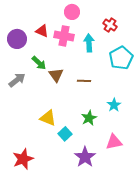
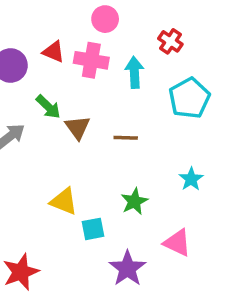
cyan star: (114, 105) -> (191, 179), moved
cyan square: (65, 134) -> (93, 229), turned 32
pink triangle: (114, 142) -> (177, 243), turned 36

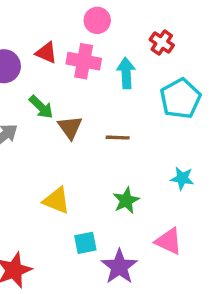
cyan star: (191, 179) -> (182, 178), turned -30
cyan square: (93, 229) -> (85, 243), moved

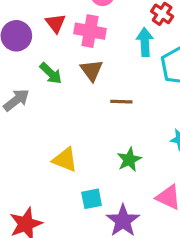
red triangle: (46, 53) -> (56, 23), turned 30
cyan arrow: (126, 73) -> (145, 42), moved
brown triangle: (70, 127) -> (92, 70), moved

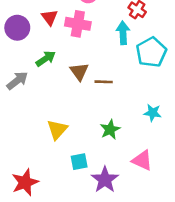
brown triangle: (92, 70) -> (79, 72), moved
green arrow: (51, 73) -> (46, 59), turned -78
yellow triangle: (65, 160) -> (57, 129), turned 50

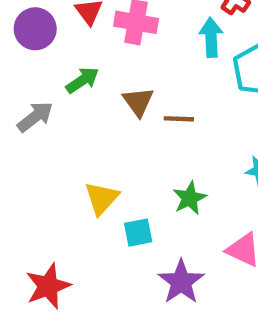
cyan square: (79, 162) -> (138, 233), moved

